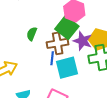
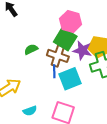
green semicircle: (32, 34) -> (31, 49), turned 48
brown cross: (58, 43) -> (58, 56), turned 35

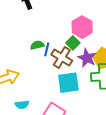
green square: (65, 39) -> (73, 43), size x0.6
blue line: (54, 71) -> (47, 49), moved

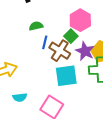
green semicircle: (37, 45) -> (36, 26), moved

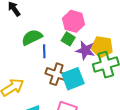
green semicircle: (36, 26) -> (32, 37), size x1.5
brown cross: (60, 51) -> (56, 74), moved

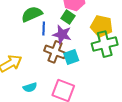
purple star: (85, 50) -> (62, 34), moved
cyan square: (73, 79) -> (71, 57), size x0.7

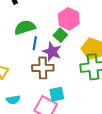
brown cross: (55, 52) -> (43, 68), turned -30
cyan square: (71, 57) -> (57, 94), moved

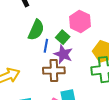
green semicircle: (25, 27) -> (36, 30), turned 130
green square: (60, 35) -> (63, 37), moved

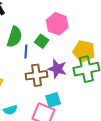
purple star: (63, 54) -> (57, 69), moved

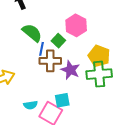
green semicircle: (15, 37) -> (32, 33), turned -75
brown cross: (36, 75) -> (50, 61), moved
cyan semicircle: (10, 110) -> (31, 105), moved

